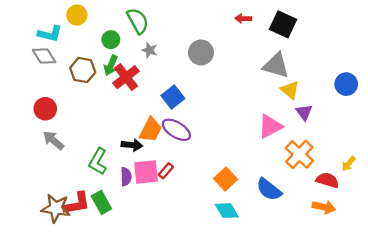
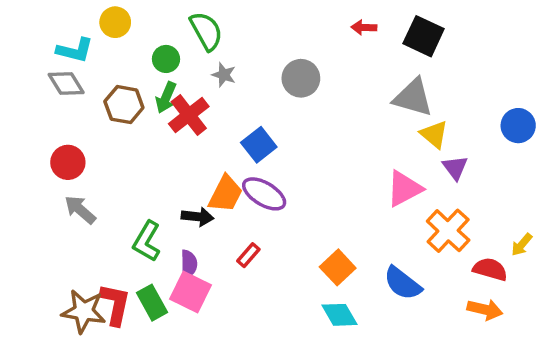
pink square: (146, 172) -> (191, 292), moved, turned 32
red L-shape: (77, 204) -> (115, 304), turned -68

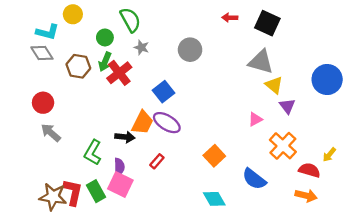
blue circle: (518, 126) -> (327, 79), size x1.4
pink triangle: (404, 189) -> (255, 119), size x0.6
orange square: (338, 267) -> (214, 156), moved

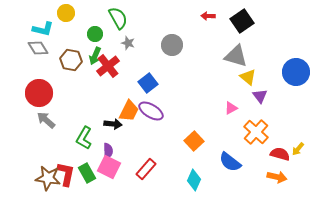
black square: (267, 23) -> (242, 21), turned 30
red circle: (43, 103) -> (39, 93), size x1.4
yellow arrow: (329, 155) -> (298, 149), moved
red rectangle: (157, 161) -> (146, 169), moved, size x1.5
cyan diamond: (214, 199) -> (194, 180), turned 55

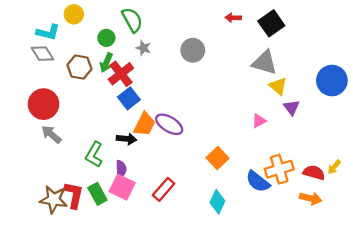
blue square: (148, 83) -> (129, 98), moved
orange cross: (256, 132) -> (279, 169), moved, turned 30

